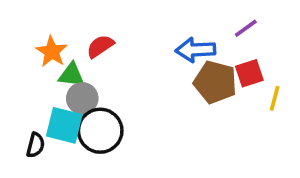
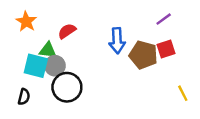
blue arrow: (195, 50) -> (117, 41), moved, turned -90
orange star: (52, 52) -> (26, 22), moved
yellow line: (275, 98) -> (183, 93), moved, turned -42
cyan square: (64, 125) -> (36, 66), moved

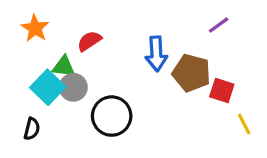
red square: (166, 49) -> (222, 90), moved, turned 36
cyan square: (36, 66) -> (48, 87), turned 30
black circle: (67, 87) -> (112, 116), moved

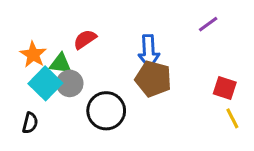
orange star: (35, 28) -> (33, 55), moved
brown pentagon: (191, 73) -> (153, 79), moved
red square: (222, 90) -> (225, 88), moved

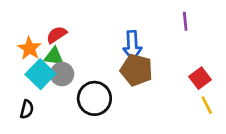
purple line: (208, 24) -> (185, 21), turned -60
red semicircle: (85, 39) -> (57, 35), moved
red square: (225, 88) -> (200, 78), turned 35

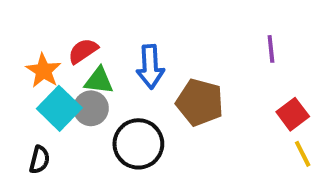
purple line: (185, 21) -> (271, 49), moved
blue arrow: (132, 46) -> (150, 67), moved
green triangle: (54, 56) -> (99, 81), moved

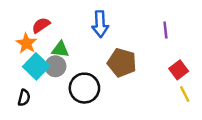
red semicircle: (83, 51) -> (41, 25), moved
blue arrow: (150, 67) -> (100, 24), moved

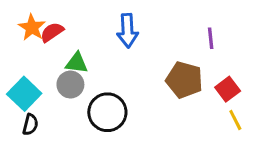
orange star: (26, 43) -> (32, 28), moved
brown pentagon: (122, 63) -> (184, 80), moved
cyan square: (36, 66) -> (24, 94), moved

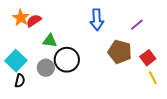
blue arrow: (127, 31) -> (97, 20), moved
purple line: (211, 38) -> (137, 25), turned 56
gray circle: (70, 85) -> (46, 68), moved
black circle: (107, 112) -> (67, 60), moved

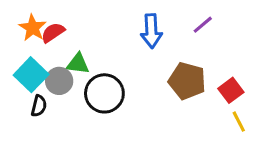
purple line: (137, 25) -> (203, 25), moved
cyan square: (16, 61) -> (31, 75), moved
gray circle: (46, 68) -> (59, 81), moved
black semicircle: (20, 81) -> (39, 106), moved

